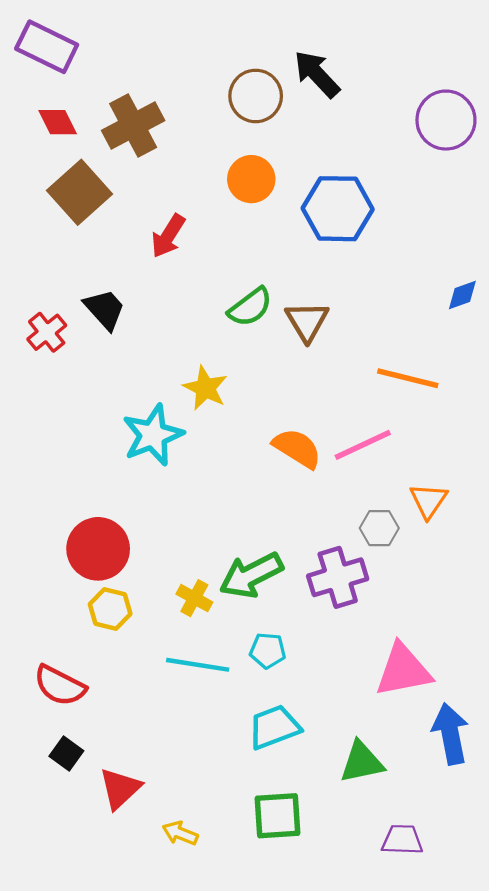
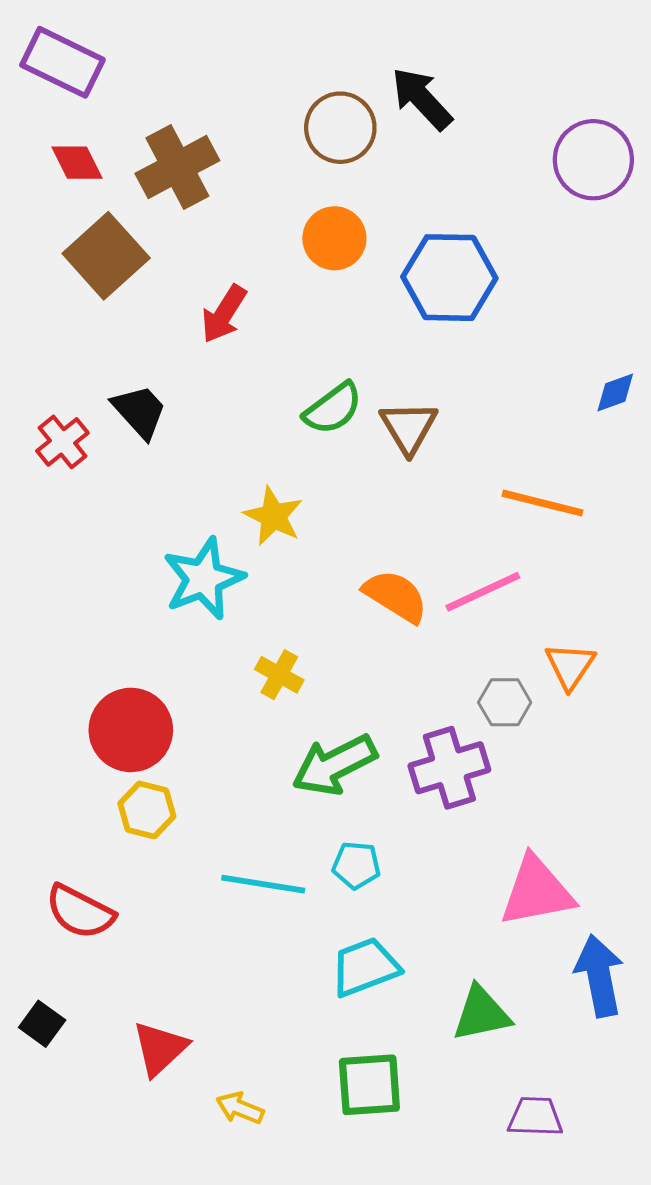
yellow cross: (194, 598) -> (279, 675), moved
black square: (66, 753) -> (42, 1024), moved

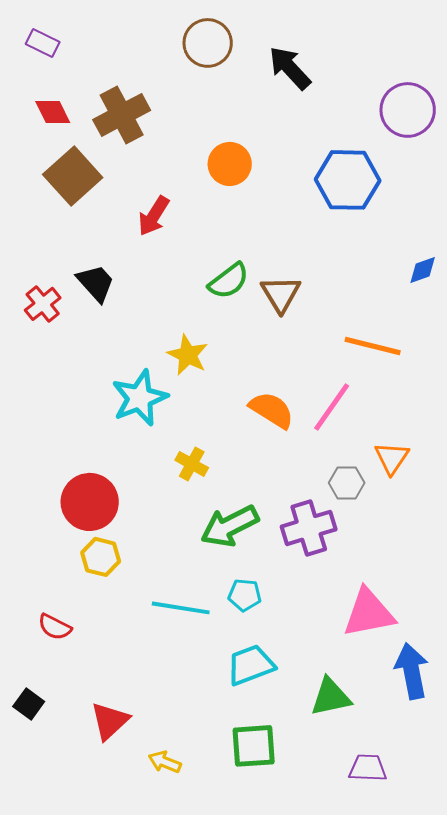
purple rectangle: (62, 62) -> (43, 43), size x0.6
brown circle: (340, 128) -> (208, 43), moved
blue hexagon: (449, 278) -> (348, 180), moved
pink line: (483, 592) -> (332, 407), turned -30
red semicircle: (80, 912) -> (55, 627), size x0.7

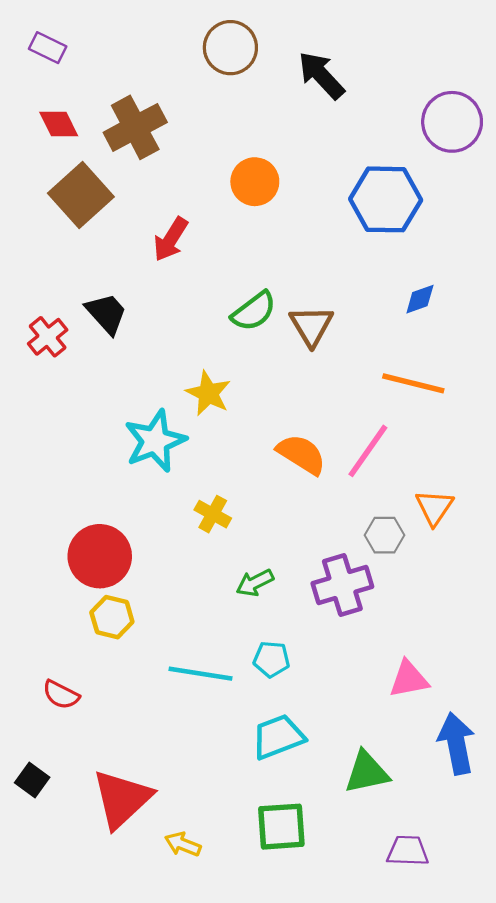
blue diamond: (423, 270) -> (420, 299), moved
green arrow: (230, 526) -> (255, 583), size x0.6
pink triangle: (369, 613) -> (409, 679), size x0.7
red triangle: (110, 721) -> (122, 799), size x1.4

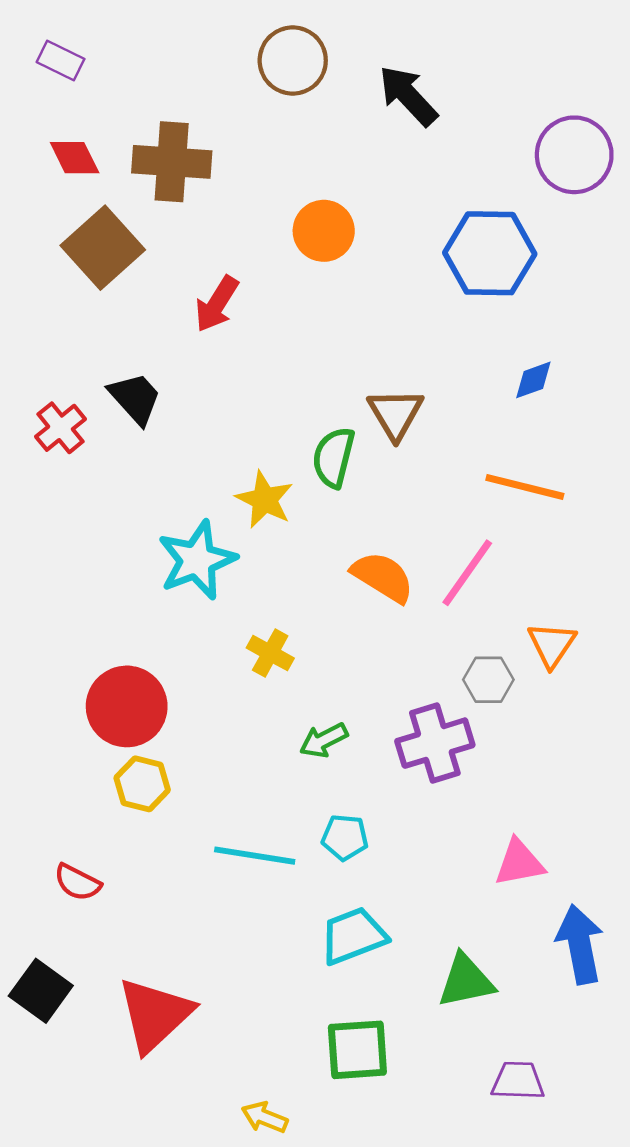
brown cross: (135, 127) -> (172, 162), turned 32
green semicircle: (254, 311) -> (334, 457), moved, turned 141
black square: (32, 780) -> (41, 991), size x1.4
yellow arrow: (183, 844) -> (265, 1117), moved

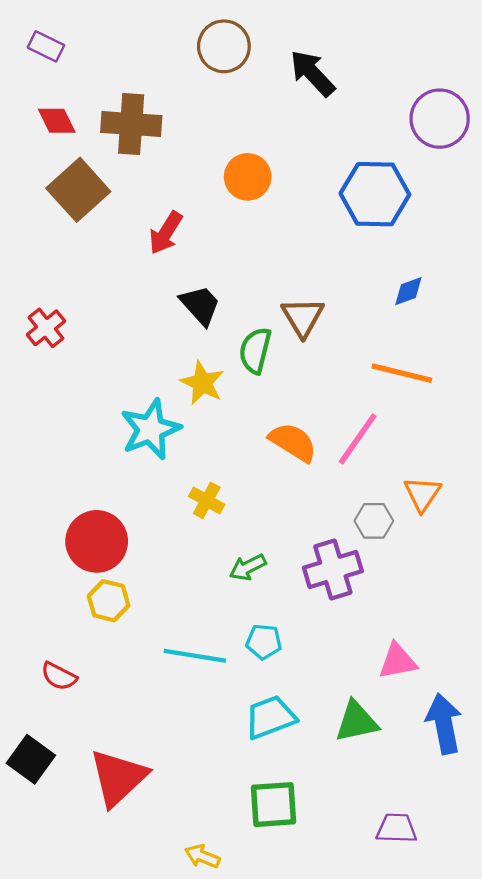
black trapezoid: (135, 398) -> (200, 305), moved
green triangle: (466, 981) -> (357, 722), moved

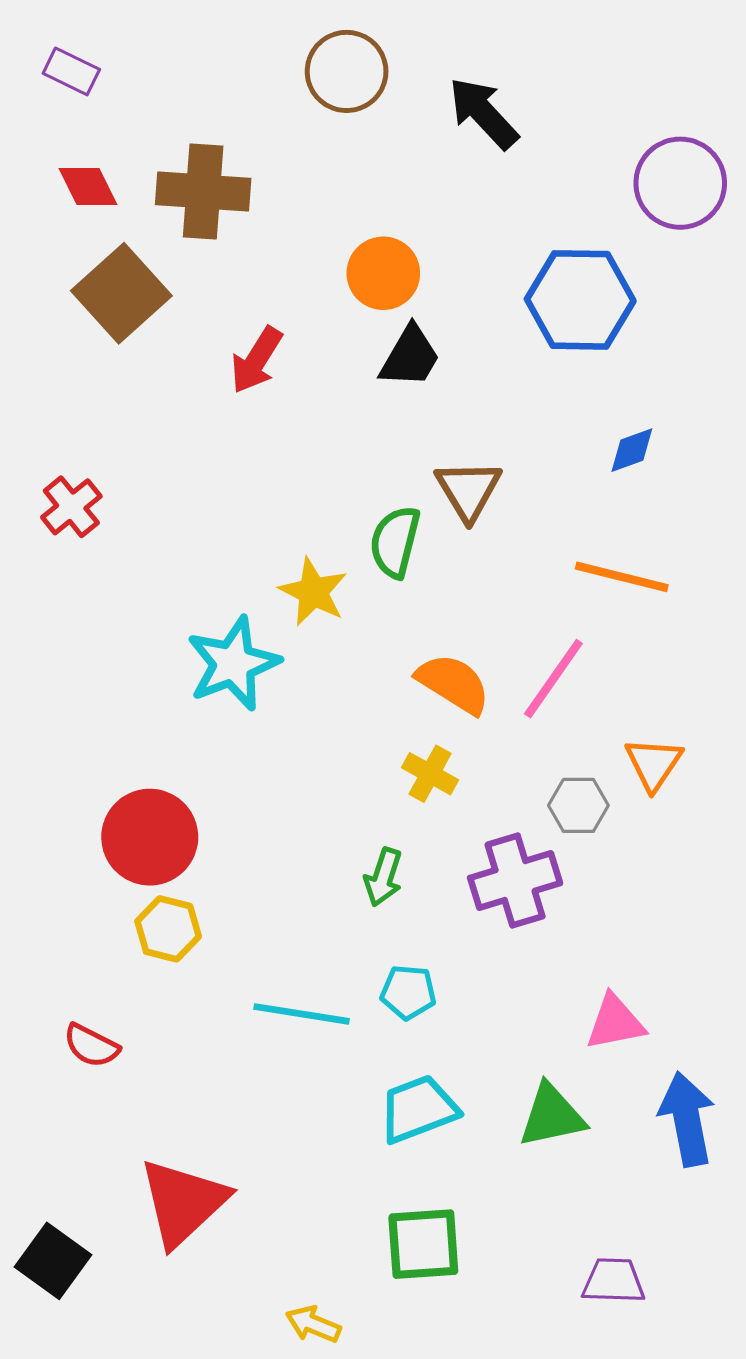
black trapezoid: (200, 305) -> (410, 357), moved, turned 72
yellow cross: (207, 500) -> (430, 774), moved
green arrow: (248, 567) -> (383, 877), turned -45
black square: (31, 759) -> (53, 1261), moved

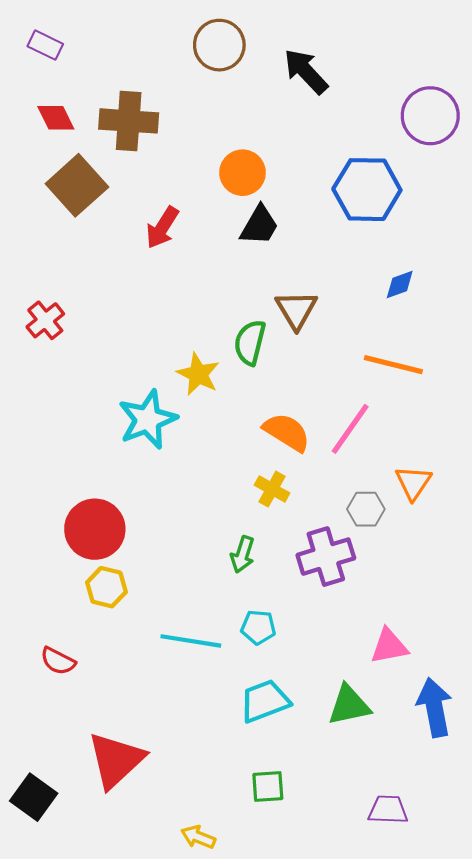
green square: (423, 1244) -> (268, 786), size x0.7

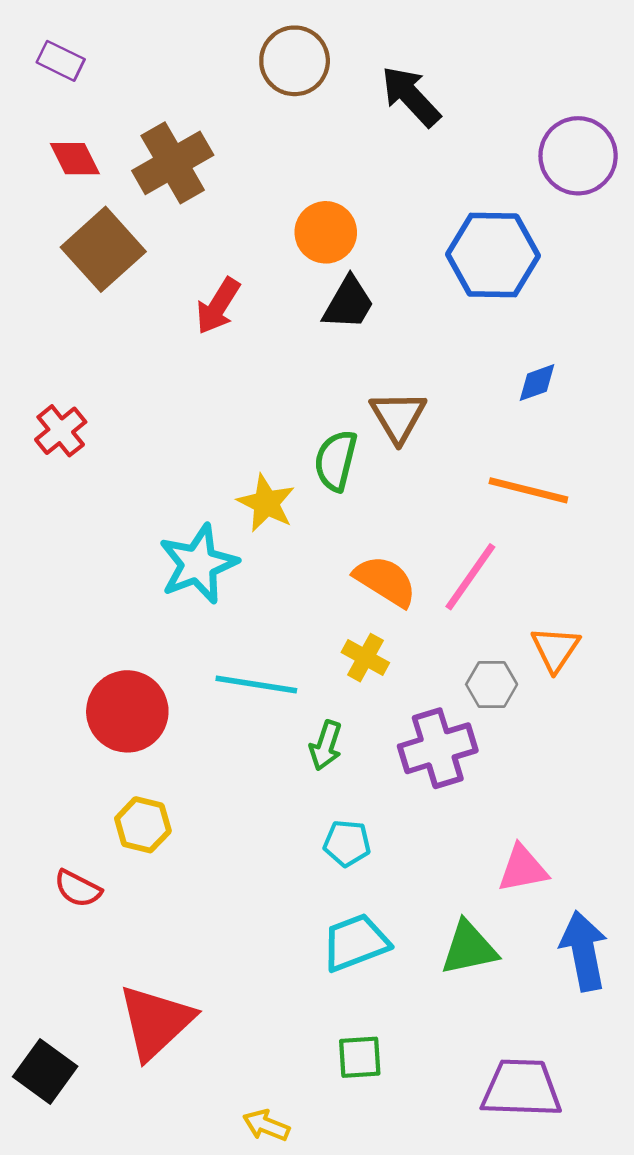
brown cross: (129, 121) -> (173, 163), turned -34
yellow hexagon: (106, 587) -> (143, 825), moved
cyan line: (191, 641) -> (256, 684), moved
purple trapezoid: (388, 810) -> (521, 1088), size x1.5

